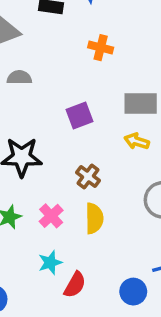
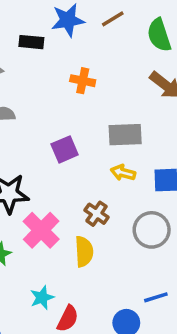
brown cross: (88, 177) -> (97, 214), moved
pink cross: (51, 216) -> (41, 230), moved, size x1.5

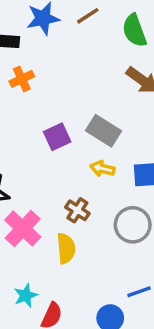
orange cross: (83, 81) -> (22, 79), moved, turned -35
gray rectangle: (125, 135) -> (103, 131), turned 36
purple square: (65, 149) -> (57, 137), moved

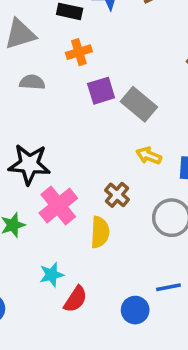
gray rectangle: (103, 131) -> (139, 104), moved
purple square: (57, 137) -> (101, 91), moved

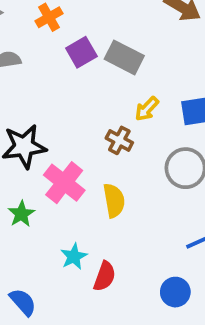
yellow arrow: (149, 156) -> (147, 109), turned -55
brown cross: (117, 195) -> (119, 140), moved
blue circle: (135, 310) -> (175, 292), moved

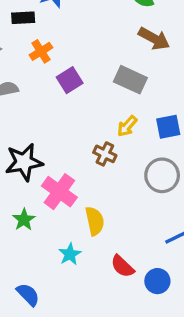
gray rectangle: (124, 57) -> (130, 80), moved
yellow semicircle: (114, 200) -> (95, 221), moved
red semicircle: (105, 276) -> (122, 266), moved, turned 115

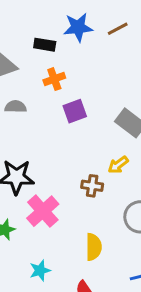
brown cross: (105, 154) -> (92, 186), turned -30
yellow semicircle: (95, 221) -> (94, 247), moved

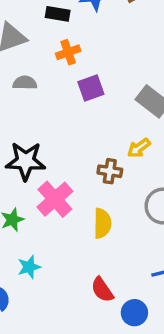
yellow semicircle: (94, 247) -> (102, 223), moved
cyan star: (40, 270) -> (29, 267), moved

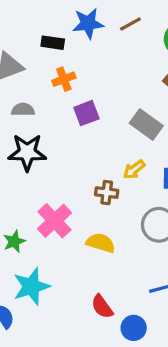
black star: (26, 161) -> (27, 152), moved
yellow semicircle: (102, 223) -> (101, 243), turned -72
cyan star: (29, 267) -> (31, 286), size x1.6

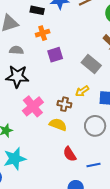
pink cross: (54, 221) -> (33, 106), moved
yellow semicircle: (101, 243) -> (58, 125), moved
red semicircle: (102, 307) -> (70, 154), moved

